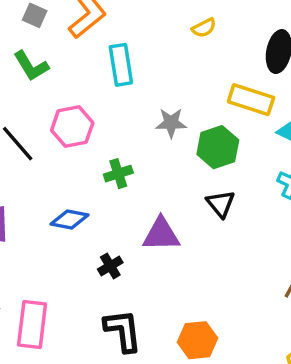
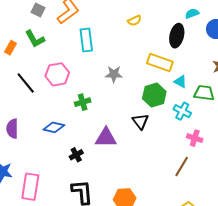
green hexagon: (218, 147) -> (154, 95), moved

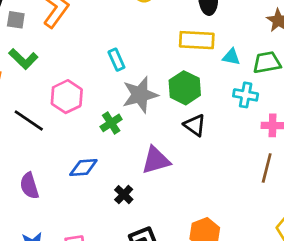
cyan rectangle: (86, 40) -> (116, 60), moved, size x0.7
gray star: (114, 74) -> (140, 95), moved, size x1.5
green hexagon: (154, 95) -> (185, 88), moved

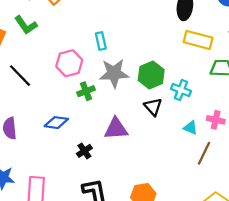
yellow rectangle: (197, 40) -> (198, 40), moved
cyan triangle: (231, 57) -> (190, 128), moved
cyan cross: (246, 95) -> (181, 90), moved
pink hexagon: (67, 97) -> (69, 63), moved

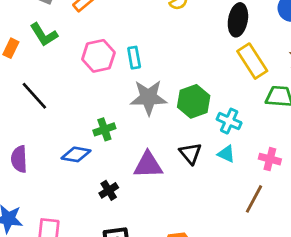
yellow rectangle: (198, 40) -> (252, 61), turned 40
pink hexagon: (69, 63) -> (98, 56), moved
green cross: (86, 91) -> (104, 129), moved
black triangle: (153, 107) -> (190, 153), moved
cyan triangle: (190, 128) -> (226, 154), moved

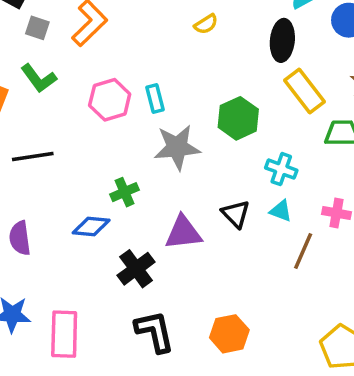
black line: (34, 96) -> (33, 156), turned -52
green hexagon: (194, 101) -> (238, 118), moved
black cross: (109, 190) -> (136, 269), size x1.5
brown line: (254, 199) -> (303, 251), moved

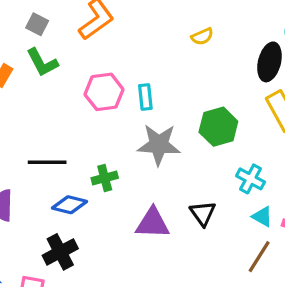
gray square: (37, 28) -> (37, 24), moved
black line: (33, 156) -> (47, 162), moved
cyan triangle: (281, 211) -> (262, 217), moved
black cross: (136, 269) -> (60, 252), moved

